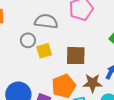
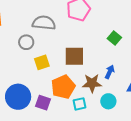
yellow square: (44, 51) -> (42, 62), moved

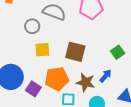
green square: (114, 38) -> (118, 52), moved

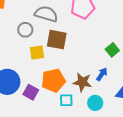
brown square: (75, 52) -> (57, 40), moved

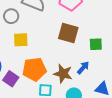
brown square: (57, 40) -> (68, 33), moved
green square: (112, 50) -> (96, 44), turned 32

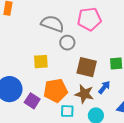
gray circle: (11, 16) -> (67, 43), moved
brown square: (68, 33) -> (87, 67), moved

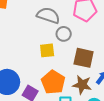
yellow square: (41, 62) -> (47, 50), moved
orange pentagon: (56, 91) -> (53, 82), turned -30

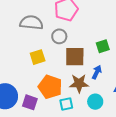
gray circle: (64, 34) -> (59, 36), moved

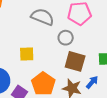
yellow square: (38, 57) -> (27, 54), moved

